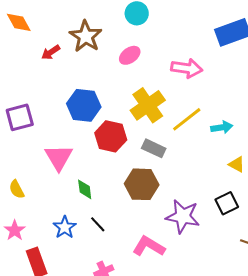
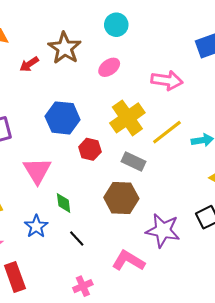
red hexagon: (111, 136) -> (90, 149), size x0.7
blue star: (65, 227) -> (36, 226), moved

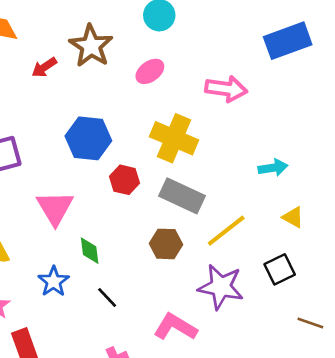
yellow cross: (127, 118) -> (174, 138), turned -32
yellow line: (167, 132) -> (226, 231), moved
gray rectangle: (133, 162) -> (182, 196), size x1.4
brown hexagon: (121, 198) -> (166, 244), size x0.7

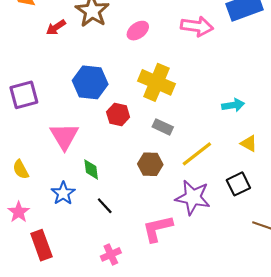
pink arrow: (226, 89) -> (197, 26), moved
gray rectangle: (182, 196) -> (163, 127), size x0.6
pink L-shape: (175, 327) -> (158, 229), turned -44

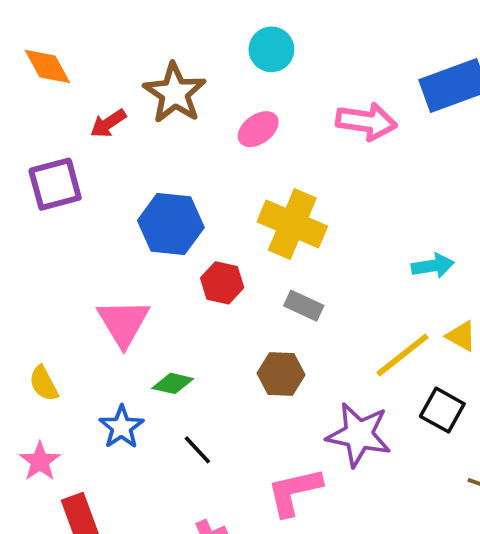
purple square: (24, 95) -> (55, 184), moved
yellow line: (197, 154) -> (402, 355), moved
green diamond: (91, 169) -> (173, 383), turned -70
black square: (238, 184) -> (442, 410), turned -35

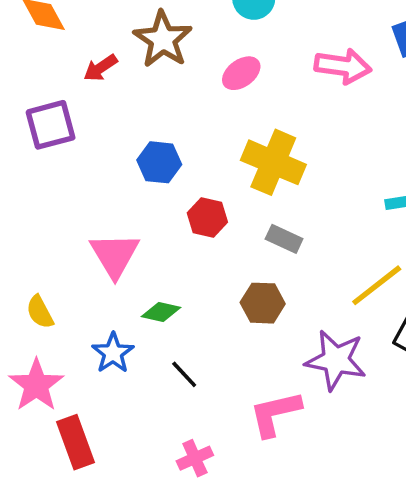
blue hexagon: (171, 224) -> (159, 162), size x0.7
pink star: (40, 461) -> (36, 385), size x1.4

